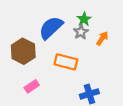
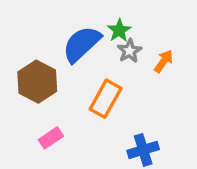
green star: (84, 19) -> (119, 30), moved
orange rectangle: (66, 62) -> (106, 99), turned -75

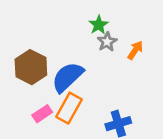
blue semicircle: (82, 44) -> (68, 77), moved
orange rectangle: (106, 99) -> (69, 108), moved

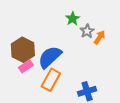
gray star: (107, 42) -> (87, 31), moved
pink rectangle: (42, 114) -> (26, 66), moved

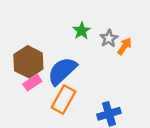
green star: (73, 19) -> (82, 31), moved

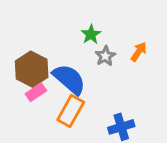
gray star: (109, 38) -> (105, 56), moved
blue semicircle: (62, 71) -> (69, 79), turned 84

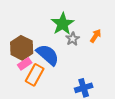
green star: (91, 34) -> (63, 24), size x1.6
orange rectangle: (71, 111) -> (35, 75), moved

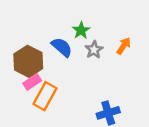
green star: (63, 24) -> (81, 30), size x0.6
blue semicircle: (48, 55) -> (62, 47), moved, size x0.7

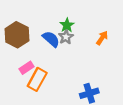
gray star: (94, 50) -> (66, 37), moved
brown hexagon: (28, 61) -> (17, 35), moved

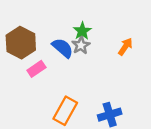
pink rectangle: (27, 68) -> (36, 69), moved
orange rectangle: (37, 79) -> (65, 111), moved

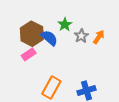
brown hexagon: (21, 43) -> (32, 34), moved
gray star: (81, 45) -> (81, 36), moved

